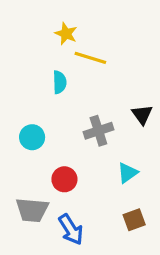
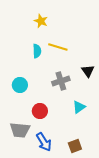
yellow line: (90, 58) -> (58, 47), moved
brown square: (134, 220) -> (75, 146), moved

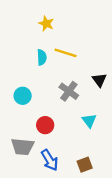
gray cross: (61, 81) -> (69, 91), turned -36
cyan triangle: (79, 107) -> (89, 121), turned -32

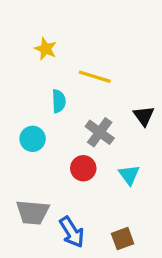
yellow star: (46, 24) -> (46, 49), moved
cyan semicircle: (42, 57) -> (59, 101), moved
red circle: (45, 125) -> (83, 168), moved

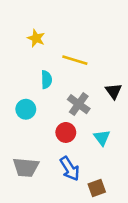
blue arrow: (72, 232) -> (70, 169), moved

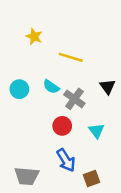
cyan semicircle: (46, 80) -> (51, 87), moved, turned 126
cyan circle: (26, 109) -> (19, 89), moved
gray trapezoid: (26, 167) -> (27, 176), moved

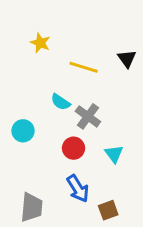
black triangle: (107, 87) -> (127, 59), moved
cyan circle: (19, 89) -> (23, 131), moved
gray trapezoid: (27, 176) -> (32, 207), turned -90

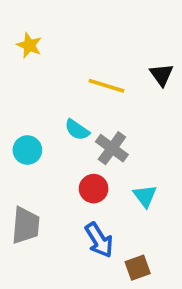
yellow star: (40, 43) -> (29, 45), moved
cyan circle: (23, 131) -> (27, 150), moved
gray trapezoid: (32, 207) -> (26, 225), moved

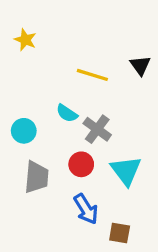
cyan triangle: (145, 196) -> (126, 171), size x1.5
gray trapezoid: (26, 225) -> (37, 177), moved
brown square: (138, 268) -> (120, 233), turned 30

